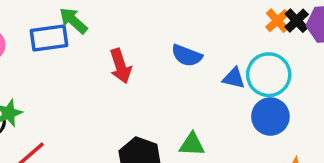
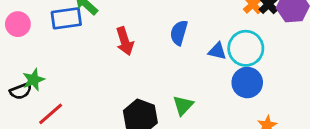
blue semicircle: (187, 56) -> (179, 33), turned 85
green triangle: (192, 144) -> (183, 105), turned -50

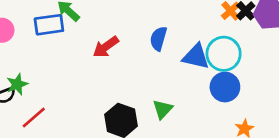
red arrow: (125, 41) -> (106, 47), turned 72
blue triangle: (217, 51) -> (196, 57), size x1.5

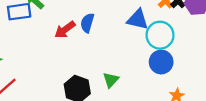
blue semicircle: (158, 39) -> (87, 23), moved
blue triangle: (196, 57) -> (138, 20), moved

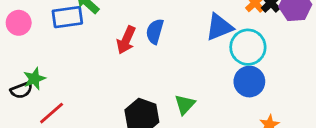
blue triangle: (138, 20) -> (219, 27), turned -35
red arrow: (65, 30) -> (126, 40), turned -30

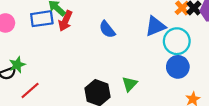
blue semicircle: (155, 31) -> (107, 29), turned -54
red arrow: (126, 40) -> (65, 21), moved

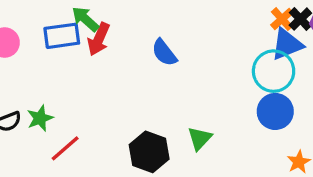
blue triangle: (155, 26) -> (287, 44), moved
green star: (17, 65) -> (40, 118), moved
red line: (30, 90) -> (65, 148), moved

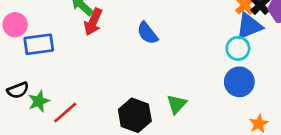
blue rectangle: (62, 36) -> (39, 44), moved
cyan circle: (274, 71) -> (238, 48), size x0.7
green star: (40, 118) -> (39, 101), moved

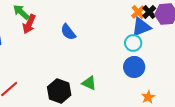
green triangle: (177, 104) -> (89, 83), turned -49

